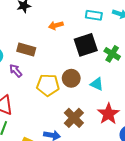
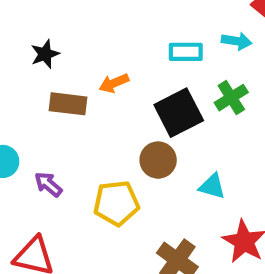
brown rectangle: (26, 49) -> (68, 104), moved
green cross: (112, 54) -> (231, 98), moved, turned 35
brown circle: (71, 78) -> (158, 160), moved

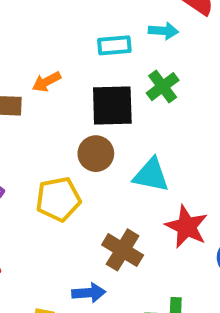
black square: (179, 113) -> (112, 105), turned 30
cyan triangle: (212, 186) -> (151, 175), size x1.4

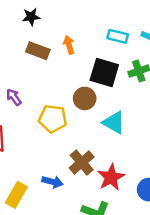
orange arrow: (46, 82) -> (69, 45), turned 84
red star: (187, 227) -> (111, 177), moved

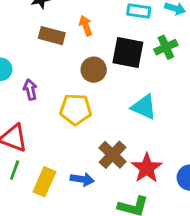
purple arrow: (14, 97) -> (30, 90), turned 30
brown circle: (85, 98) -> (94, 70), moved
yellow rectangle: (16, 195) -> (44, 182), moved

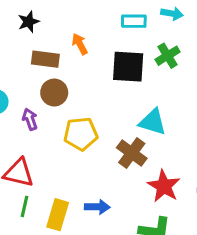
brown circle: (94, 70) -> (54, 93), moved
brown cross: (113, 155) -> (132, 153), moved

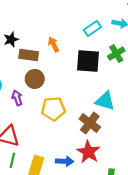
cyan rectangle: (134, 21) -> (92, 29), turned -35
black star: (28, 22) -> (11, 39), moved
red star: (164, 186) -> (88, 152), moved

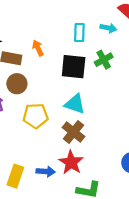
cyan rectangle: (92, 29) -> (79, 32), turned -56
cyan triangle: (105, 101) -> (75, 104), moved

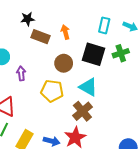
brown circle: (17, 84) -> (64, 63), moved

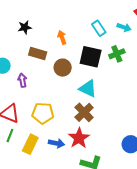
cyan rectangle: (104, 25) -> (99, 28), turned -42
brown rectangle: (41, 37) -> (38, 53), moved
yellow pentagon: (52, 91) -> (43, 113), moved

